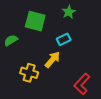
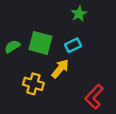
green square: (35, 21) -> (40, 43), moved

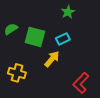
green semicircle: (12, 46) -> (11, 29), moved
yellow cross: (33, 84) -> (17, 73), moved

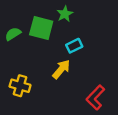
green star: (68, 12) -> (65, 14), moved
green square: (35, 37) -> (41, 28), moved

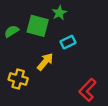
yellow arrow: (61, 69) -> (45, 62), moved

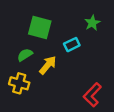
green star: (59, 13) -> (92, 23), moved
green semicircle: (12, 31) -> (25, 55), moved

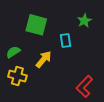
cyan rectangle: (72, 45) -> (66, 40), turned -72
green semicircle: (25, 55) -> (13, 52), moved

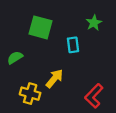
yellow arrow: (44, 59) -> (54, 78), moved
yellow cross: (17, 76) -> (30, 94), moved

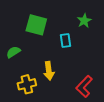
yellow arrow: (54, 78) -> (49, 71), turned 132
yellow cross: (30, 94) -> (27, 84), turned -30

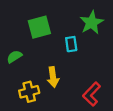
green star: (84, 21) -> (92, 23), size x1.5
green square: (36, 25) -> (39, 27), turned -30

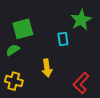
green square: (39, 27) -> (23, 29), moved
yellow cross: (29, 92) -> (14, 81), moved, turned 30

